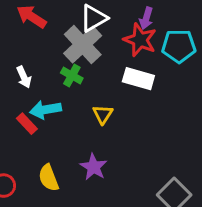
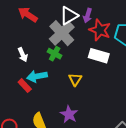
purple arrow: (146, 18) -> (87, 16), moved

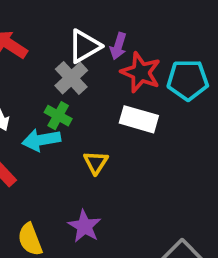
gray cross: (62, 33) -> (71, 78), size x0.7
cyan arrow: (37, 76) -> (41, 140), moved

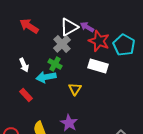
purple arrow: (118, 46) -> (87, 27), turned 104
cyan pentagon: (188, 80) -> (124, 45), turned 30

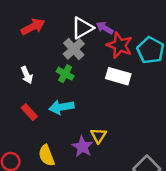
red arrow: (29, 26) -> (33, 27), turned 120
cyan arrow: (46, 77) -> (61, 107), moved
yellow triangle: (75, 89) -> (99, 136), moved

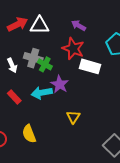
white triangle: (82, 28) -> (40, 25), moved, turned 30
red star: (120, 45) -> (73, 49), moved
gray cross: (74, 49) -> (33, 58), moved, turned -30
purple star: (82, 147) -> (60, 84), moved

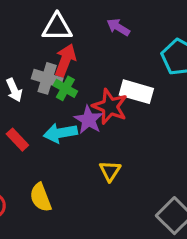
red arrow: (17, 24) -> (65, 60), moved, turned -42
red star: (73, 49) -> (110, 107), moved

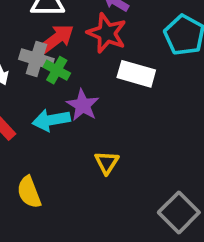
red arrow: (65, 60) -> (57, 39), turned 32
red star: (110, 107) -> (107, 33), moved

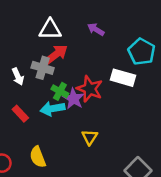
red star: (107, 33) -> (90, 89), moved
green cross: (57, 70) -> (60, 91), moved
white rectangle: (136, 74) -> (123, 78), moved

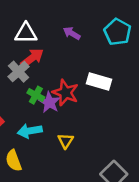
cyan pentagon: (142, 52) -> (117, 32), moved
gray cross: (43, 68) -> (19, 72), turned 30
cyan arrow: (53, 109) -> (30, 131), moved

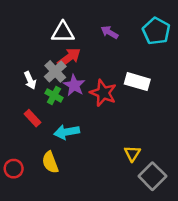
green cross: (36, 95) -> (54, 95), moved
purple star: (49, 102) -> (74, 85), moved
yellow triangle: (66, 141) -> (132, 153), moved

